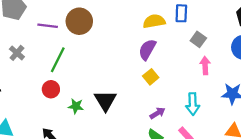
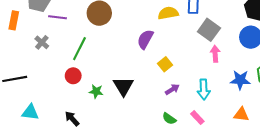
purple line: (48, 26) -> (58, 17), moved
gray square: (198, 39) -> (209, 30), size x1.5
purple semicircle: (147, 50) -> (145, 39), moved
purple arrow: (158, 113) -> (172, 89), moved

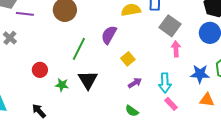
green line: (79, 49) -> (79, 49), moved
orange triangle: (241, 114) -> (207, 100), moved
pink rectangle: (197, 118) -> (171, 104), moved

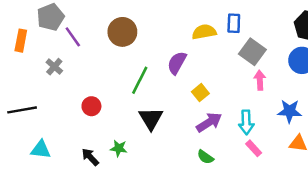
purple line: (25, 14) -> (73, 37), turned 48
purple arrow: (135, 83) -> (209, 122), size x1.5
green star: (62, 85) -> (119, 148), moved

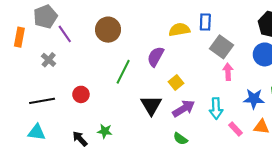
black line: (22, 110) -> (42, 101), moved
black triangle: (151, 119) -> (151, 105), moved
pink rectangle: (254, 148) -> (236, 129), moved

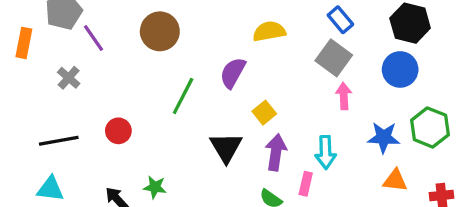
blue rectangle: (205, 22) -> (340, 20), moved, turned -42
purple arrow: (184, 108) -> (276, 152), turned -50
pink rectangle: (236, 129) -> (306, 184), moved, turned 56

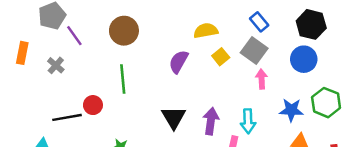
orange rectangle: (24, 43) -> (22, 53), moved
green line: (183, 96) -> (123, 79), moved, turned -32
yellow square: (264, 113) -> (221, 57), moved
black line: (59, 141) -> (67, 117), moved

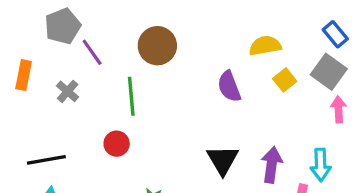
purple semicircle: (179, 62) -> (229, 86), turned -50
green line: (123, 79) -> (131, 96), moved
black line: (67, 117) -> (46, 160), moved

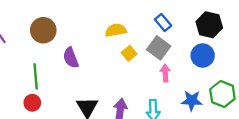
purple semicircle: (229, 86) -> (71, 58), moved
green line: (131, 96) -> (36, 76), moved
red circle: (117, 144) -> (32, 103), moved

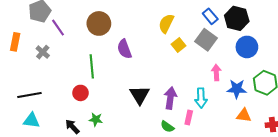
black hexagon: (209, 25) -> (237, 18), moved
yellow semicircle: (116, 30) -> (166, 23), turned -54
pink arrow: (165, 73) -> (216, 73), moved
red circle: (32, 103) -> (80, 93), moved

